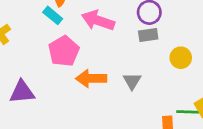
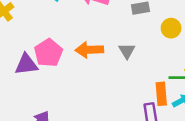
pink pentagon: (64, 51) -> (48, 53), moved

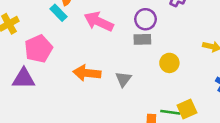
pink pentagon: (48, 53) -> (38, 49), moved

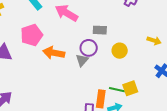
purple circle: (146, 19) -> (89, 48), moved
pink pentagon: (38, 49) -> (32, 35), moved

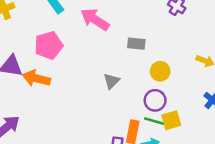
purple circle: (89, 48) -> (155, 100), moved
orange arrow: (54, 53) -> (36, 78), moved

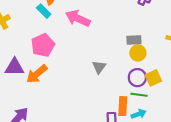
gray rectangle: (136, 44) -> (134, 40), moved
orange arrow: (36, 78) -> (37, 74), turned -45
yellow square: (171, 120) -> (153, 78), moved

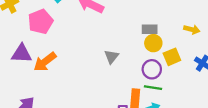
pink pentagon: (43, 45) -> (40, 22), moved
yellow square: (153, 78) -> (172, 57), moved

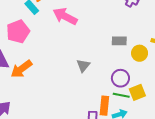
yellow circle: (153, 43) -> (140, 53), moved
yellow square: (172, 57) -> (137, 92), moved

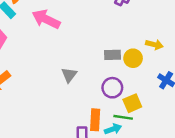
gray rectangle: (119, 41) -> (113, 55), moved
green line: (121, 95) -> (123, 117), moved

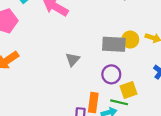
gray rectangle: (113, 55) -> (114, 44), size x1.5
yellow circle: (133, 58) -> (130, 40), moved

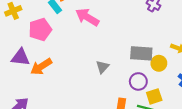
yellow circle: (130, 40) -> (159, 63), moved

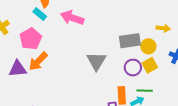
orange arrow: (41, 67) -> (38, 61), moved
gray triangle: (102, 67) -> (96, 61), size x1.5
yellow square: (154, 96) -> (150, 65), moved

